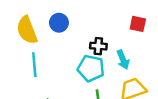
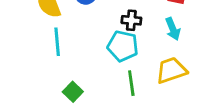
cyan arrow: (123, 60) -> (173, 29), moved

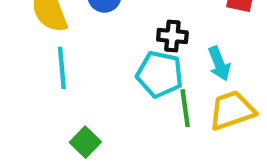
cyan arrow: (173, 29) -> (219, 64), moved
green line: (131, 83) -> (185, 108), moved

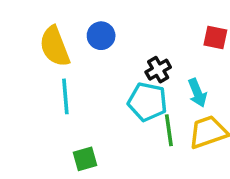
black cross: (172, 36) -> (158, 70), turned -35
green square: (85, 142) -> (85, 159), turned 30

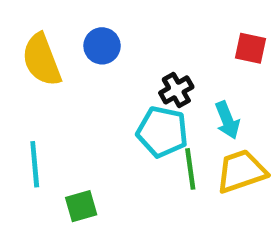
cyan line: (65, 96) -> (35, 164), moved

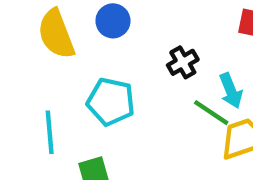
cyan pentagon: (162, 132) -> (111, 102), moved
green line: (190, 169) -> (211, 113), moved, turned -48

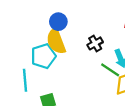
yellow semicircle: (56, 34) -> (56, 41), moved
cyan pentagon: (111, 102) -> (43, 56), moved, turned -30

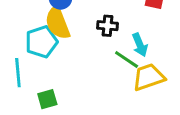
black cross: (95, 43) -> (108, 26), turned 35

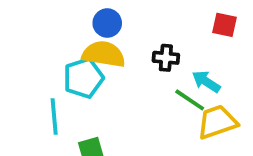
yellow semicircle: (58, 23) -> (104, 54), turned 120
cyan arrow: (140, 45) -> (206, 82), turned 145

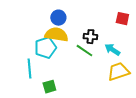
green line: (190, 100) -> (84, 51), moved

